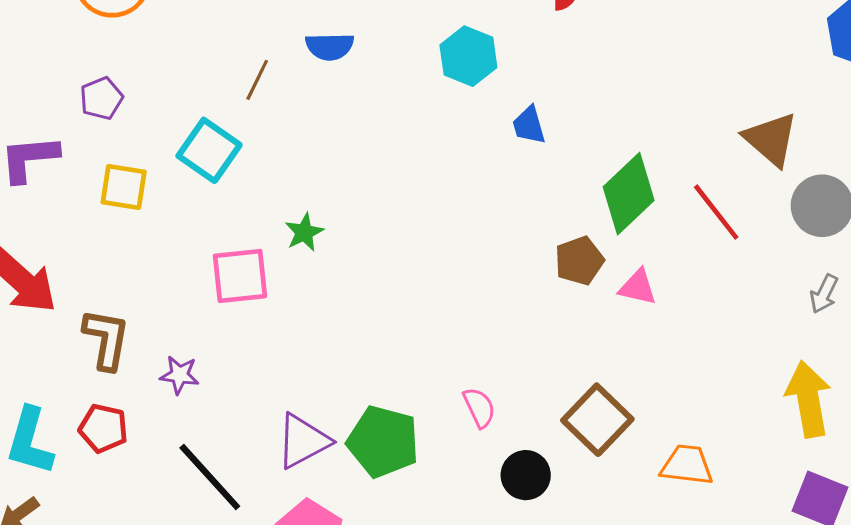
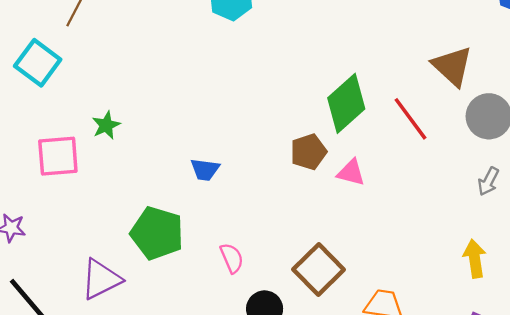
blue trapezoid: (529, 125) -> (205, 170), moved, turned -68
yellow arrow: (808, 399) -> (475, 259), size x0.7
green pentagon: (383, 442) -> (157, 233), moved

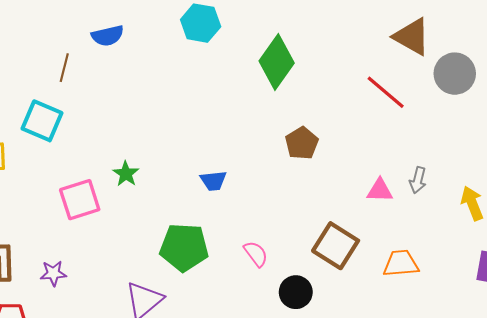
green diamond: (346, 103) -> (277, 62), moved
green star: (106, 125) -> (126, 174), moved
pink triangle: (351, 173) -> (380, 190), moved
gray arrow: (488, 181) -> (418, 180), moved

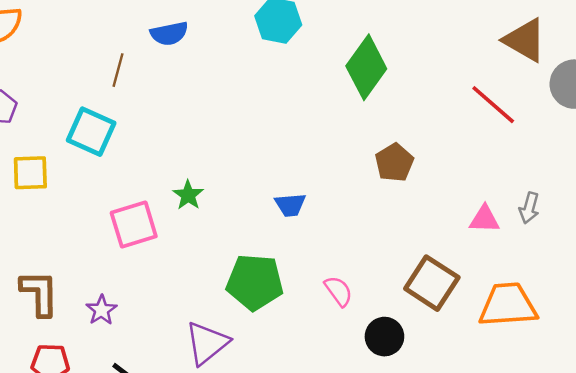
orange trapezoid: (401, 263) -> (508, 305), size x1.4
purple star: (53, 273) -> (101, 310), turned -30

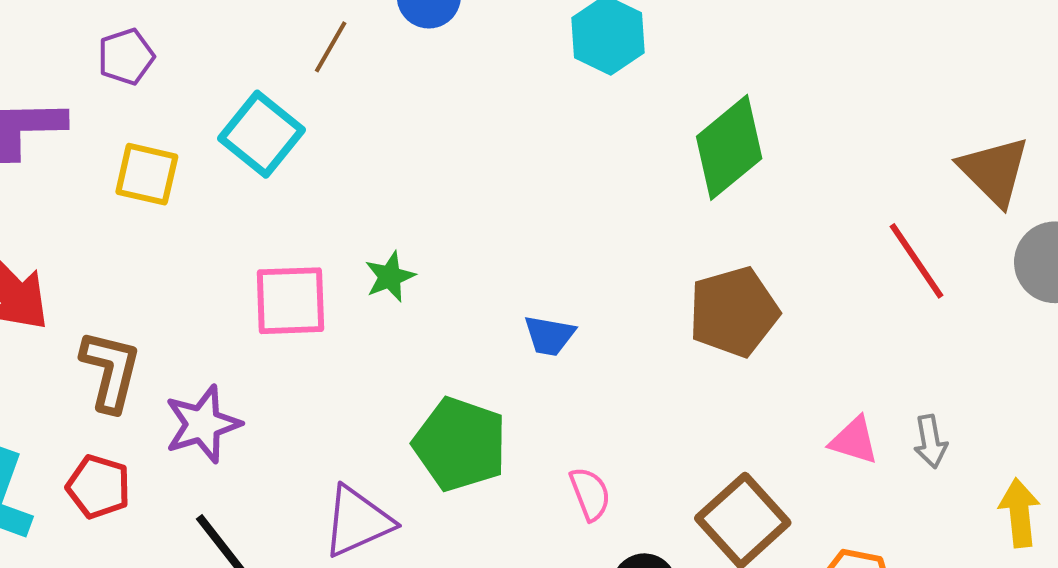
brown pentagon: (394, 163) -> (734, 312), size x1.4
gray arrow: (529, 208) -> (931, 441), turned -40
purple star: (101, 310) -> (203, 424), size x1.5

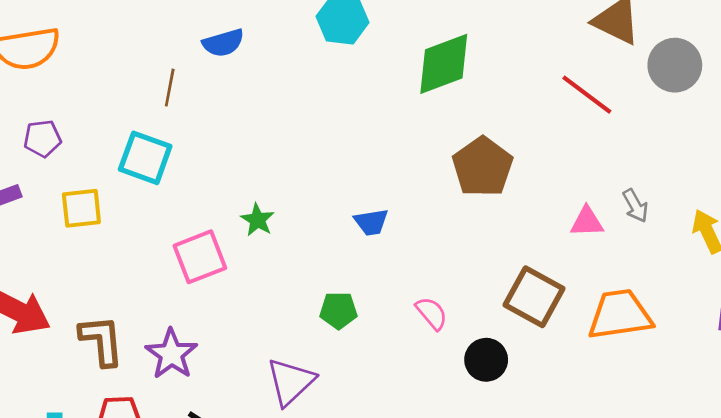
purple pentagon: (126, 57) -> (42, 139), turned 30
green diamond: (729, 147) -> (444, 64), turned 38
green pentagon: (460, 444) -> (339, 310), size x0.6

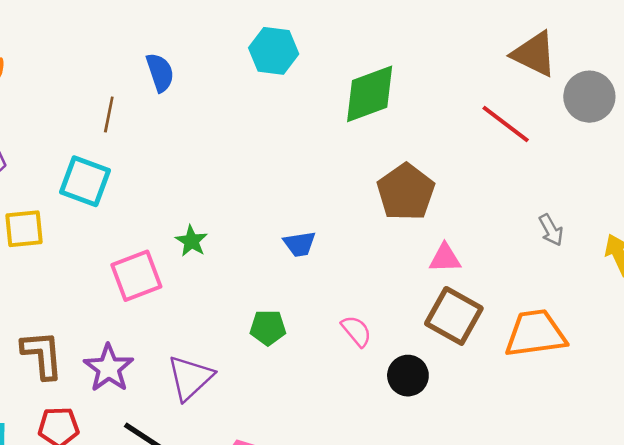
blue semicircle: (223, 43) -> (160, 72), turned -93
pink triangle: (587, 222) -> (445, 258), moved
purple triangle: (291, 382) -> (190, 378), moved

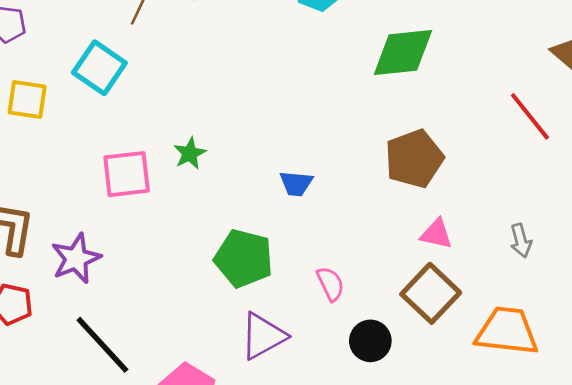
gray arrow: (551, 230) -> (521, 241), moved
green pentagon: (268, 328) -> (244, 258), size x1.6
purple triangle: (190, 378) -> (263, 336), moved

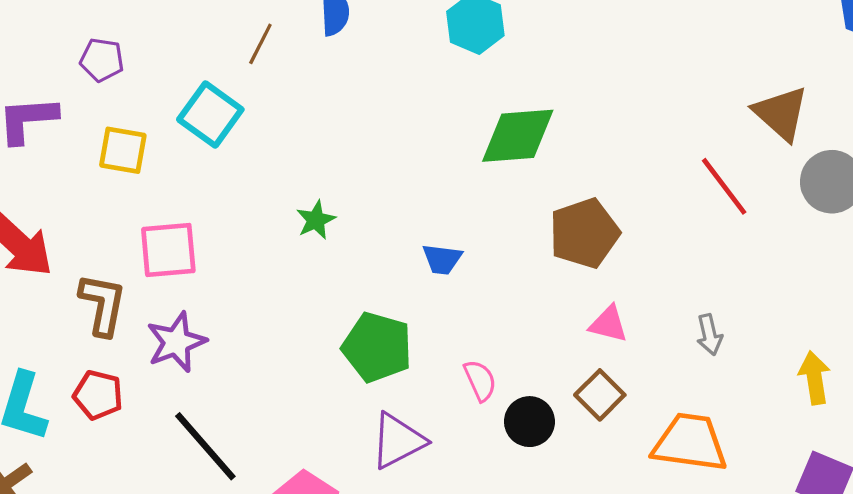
green diamond: (403, 52) -> (518, 136), moved
pink square: (127, 174) -> (168, 250), moved
brown square: (431, 293) -> (600, 395), size x0.7
black circle: (370, 341) -> (529, 422), moved

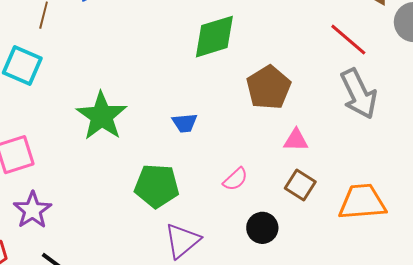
green star: (316, 220) -> (102, 116), size x2.0
gray arrow: (709, 335) -> (359, 94), moved, size x2.0
pink semicircle: (480, 380) -> (235, 179), moved, turned 84
black circle: (529, 422) -> (262, 228), moved

